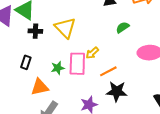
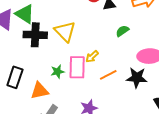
black cross: (35, 31) -> (35, 35), size x1.6
black rectangle: (26, 62) -> (15, 77), moved, size x1.5
black star: (117, 91) -> (137, 78), moved

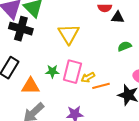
black cross: (35, 35) -> (21, 29), moved
yellow arrow: (92, 57) -> (88, 77), moved

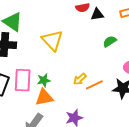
pink rectangle: (72, 72) -> (23, 80), moved
orange triangle: (31, 86) -> (44, 97), moved

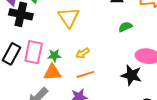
yellow arrow: (80, 79) -> (83, 53), moved
orange line: (94, 85) -> (85, 74), moved

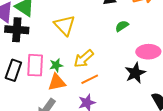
yellow arrow: (83, 53) -> (84, 59), size x1.5
black star: (131, 75) -> (135, 73), turned -30

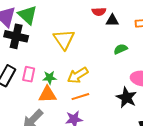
pink rectangle: (35, 65) -> (29, 74), size x0.7
black star: (135, 73) -> (126, 98), turned -30

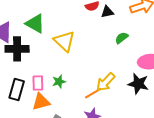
green triangle: (28, 15) -> (35, 24), moved
yellow arrow: (78, 75) -> (106, 82), moved
orange triangle: (47, 94) -> (41, 102), moved

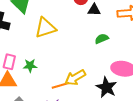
yellow triangle: (64, 41) -> (45, 28), turned 45

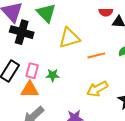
orange line: (60, 85) -> (96, 55), moved

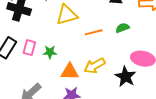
orange triangle: (30, 90) -> (70, 72), moved

